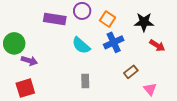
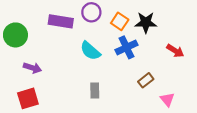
black star: (144, 22) -> (146, 23), moved
green circle: (14, 43) -> (15, 35), moved

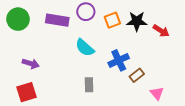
orange square: (120, 21) -> (112, 20), turned 35
green circle: (15, 35) -> (18, 19), moved
blue cross: (126, 47) -> (119, 60), moved
red arrow: (175, 51) -> (161, 31), moved

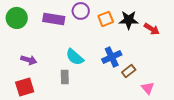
cyan semicircle: (85, 48) -> (75, 57), moved
gray rectangle: (89, 85) -> (65, 77), moved

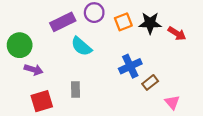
green circle: (17, 18) -> (20, 45), moved
purple rectangle: (54, 19) -> (63, 22), turned -35
cyan semicircle: (75, 57) -> (81, 46), moved
red square: (25, 87) -> (42, 101), moved

